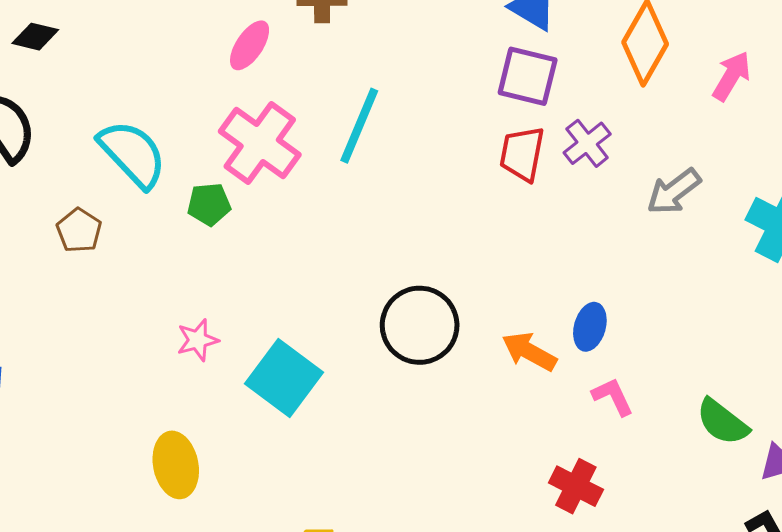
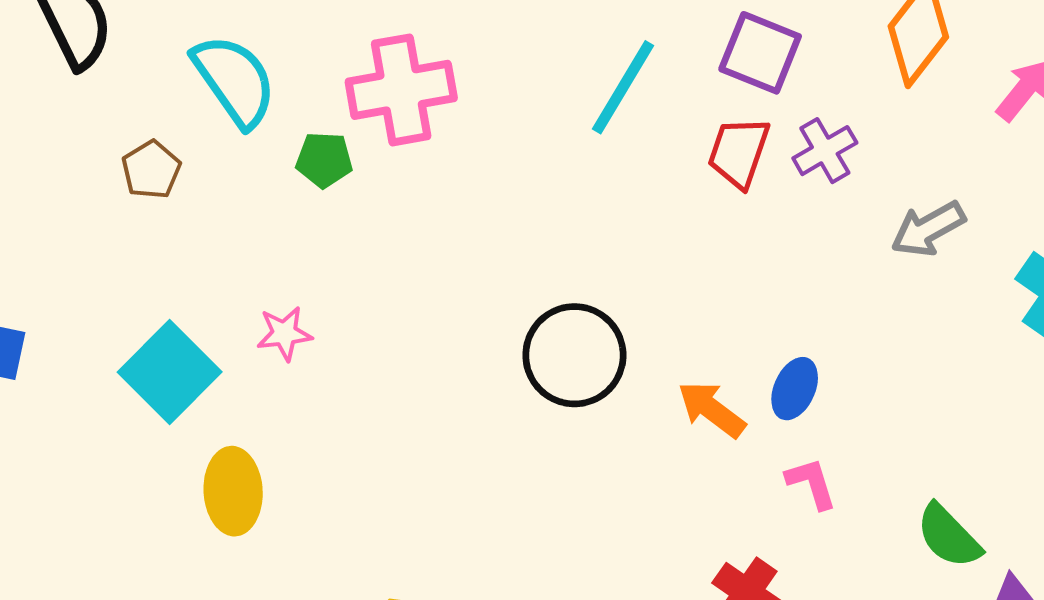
cyan line: (359, 126) -> (623, 87), moved
pink cross: (260, 143) -> (401, 90), turned 36
cyan square: (284, 378) -> (170, 372), moved

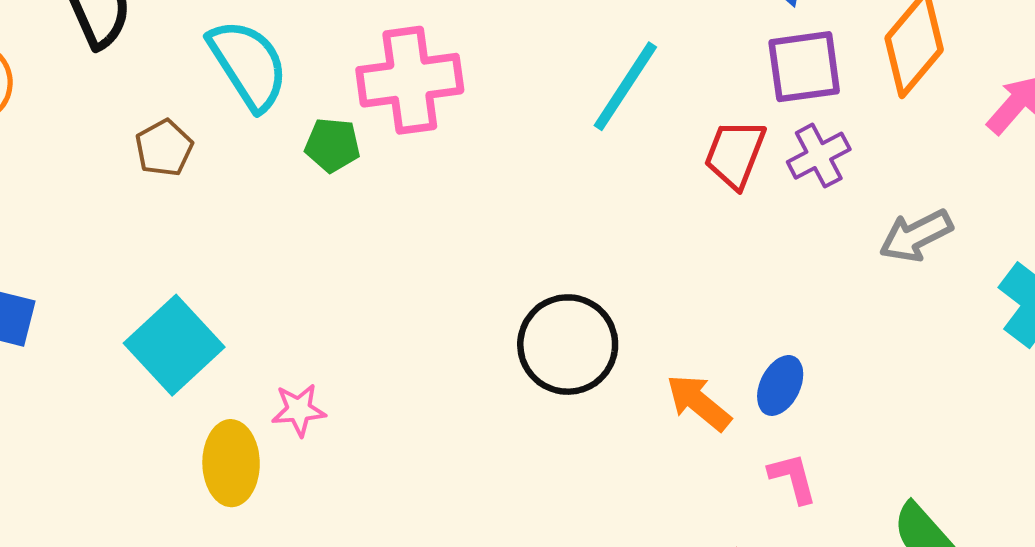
purple square: (760, 53) -> (804, 67), moved, turned -32
pink star: (284, 334) -> (299, 410), moved

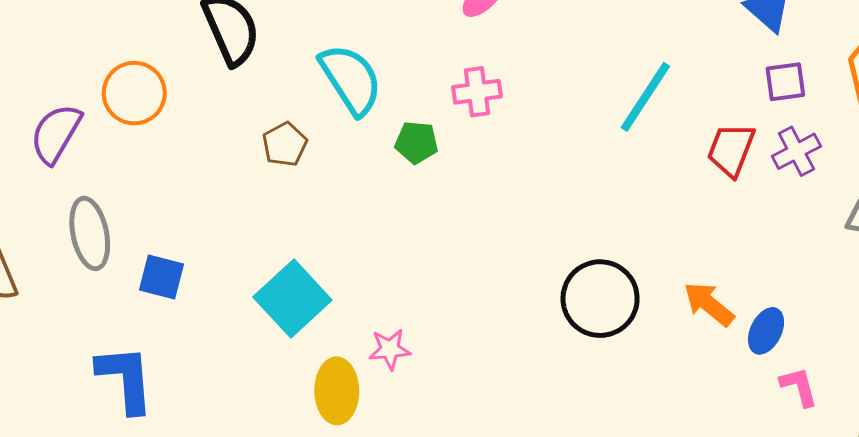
purple square: (804, 67) -> (785, 82), size x0.7
pink cross: (410, 80) -> (477, 92), size x0.6
orange arrow: (699, 402) -> (709, 304), moved
pink L-shape: (793, 478) -> (799, 387), moved

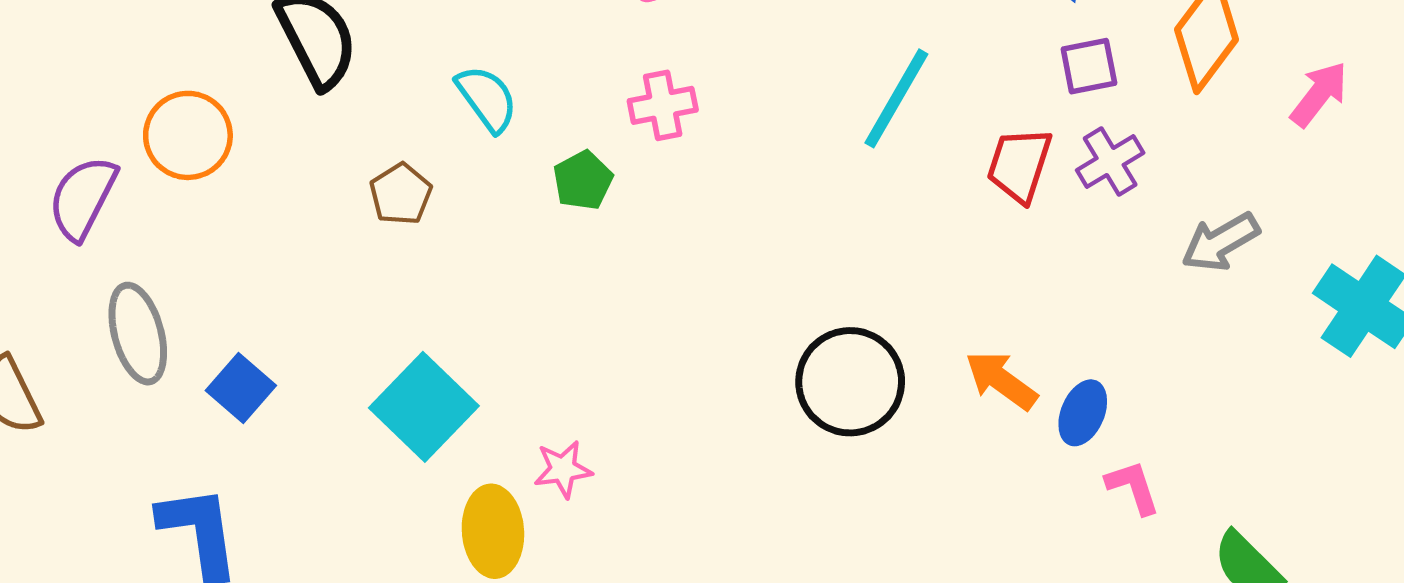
cyan semicircle: (351, 79) -> (487, 99), size x0.7
green pentagon: (416, 142) -> (583, 180), turned -30
blue square: (162, 277) -> (241, 388), turned 30

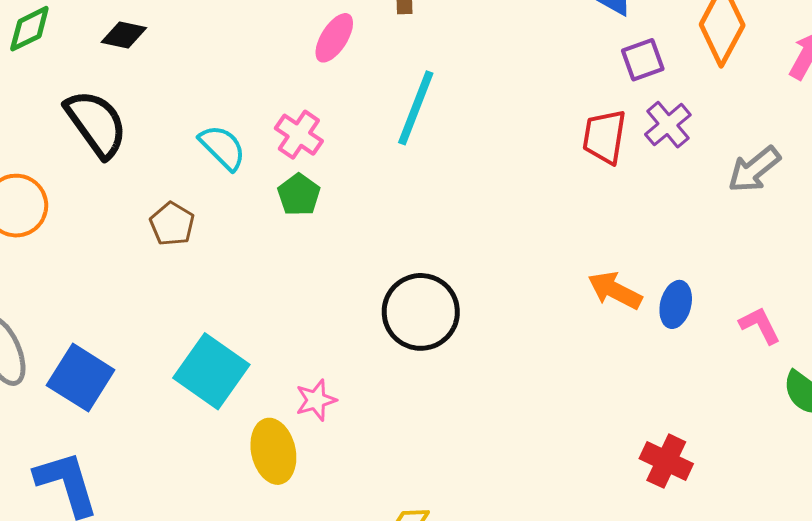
cyan line: (896, 98) -> (416, 108), moved
pink cross: (663, 105) -> (299, 135), moved, turned -36
black circle: (850, 382) -> (421, 312), moved
blue square: (241, 388) -> (81, 378), size x1.4
pink L-shape: (1133, 487) -> (760, 325), moved

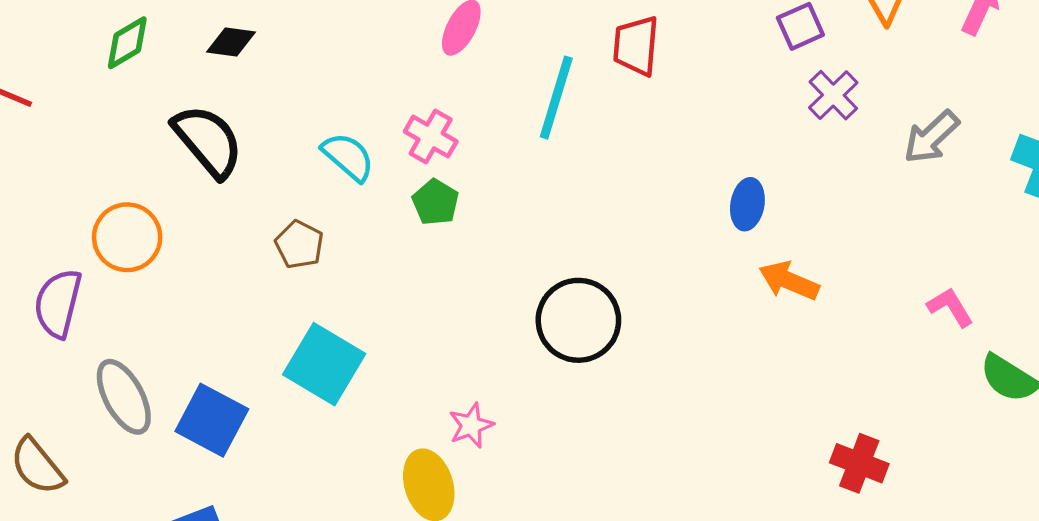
red trapezoid: (604, 137) -> (636, 46), moved
blue ellipse: (676, 304) -> (747, 204), moved
cyan square: (211, 371) -> (324, 364), moved

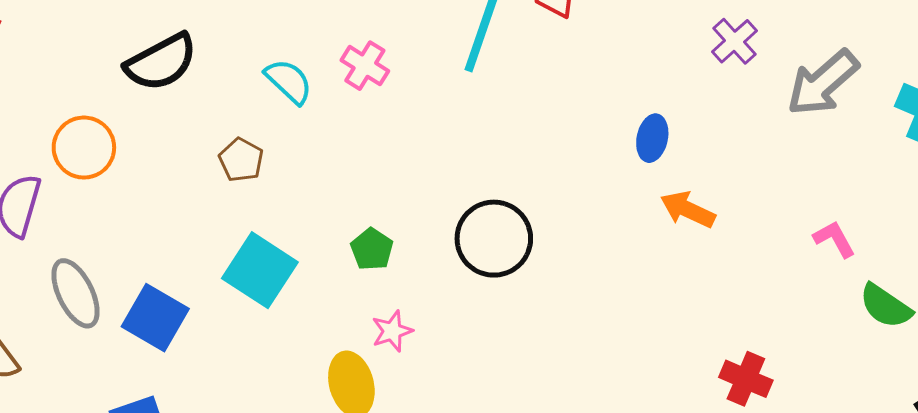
gray arrow: (931, 137) -> (823, 83), size x1.4
black semicircle: (208, 141) -> (161, 62), turned 100
green pentagon: (436, 202) -> (372, 249), moved

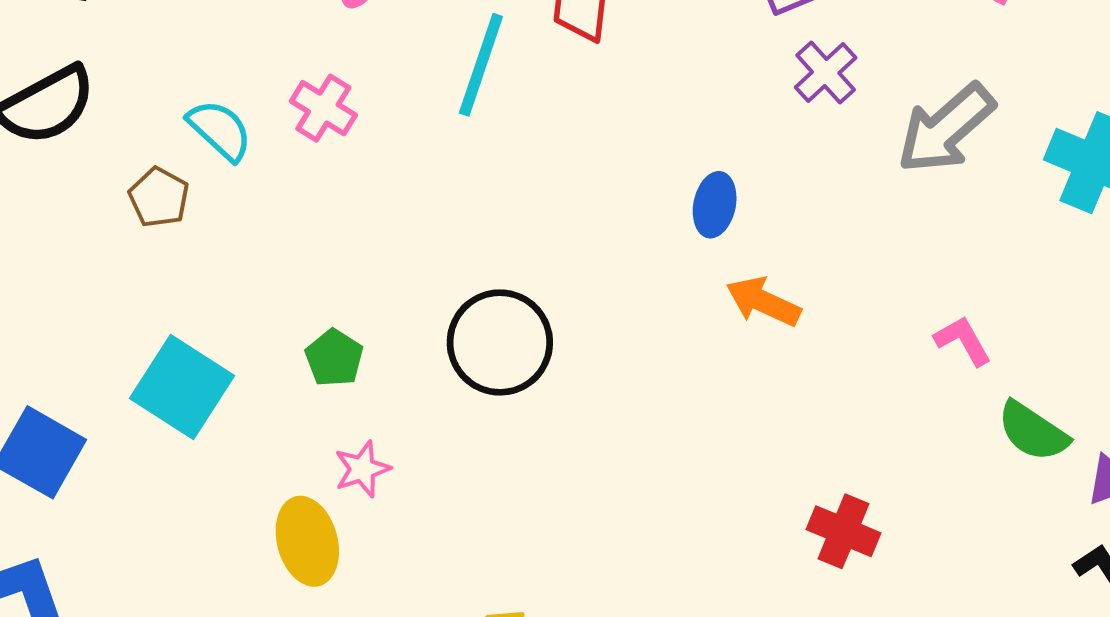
brown pentagon: (241, 160) -> (159, 197), moved

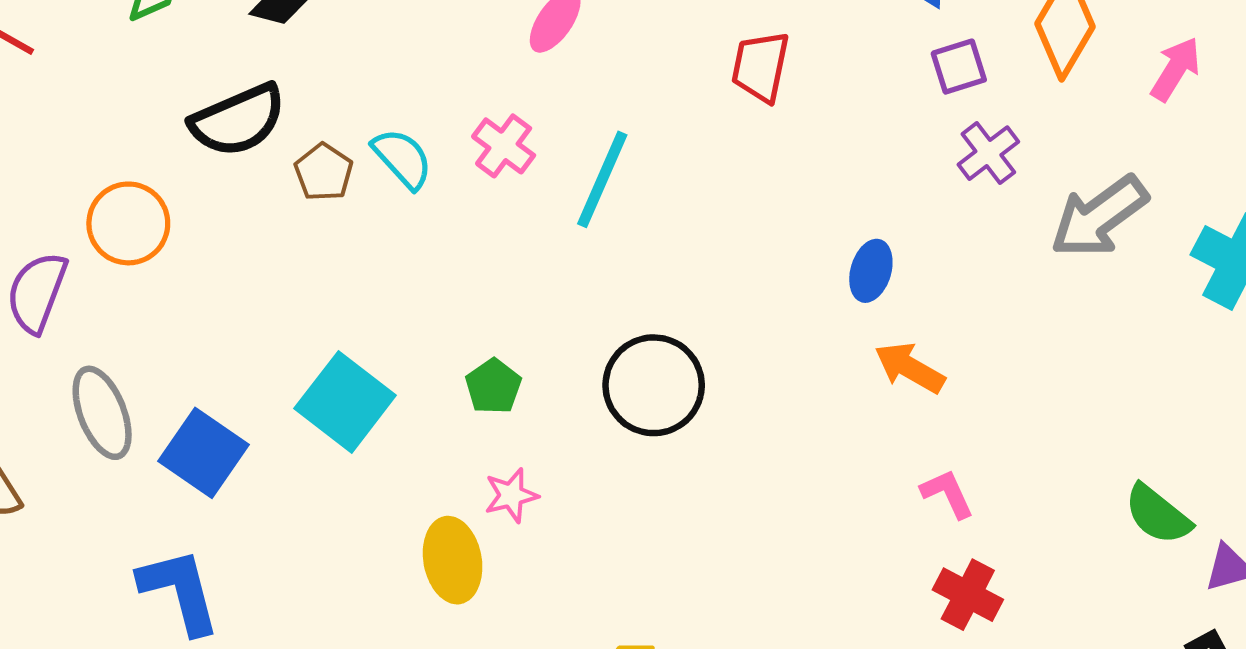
cyan line: (481, 65) -> (602, 179), moved
brown pentagon: (159, 197) -> (324, 172), moved
pink L-shape: (963, 341) -> (947, 494), moved

